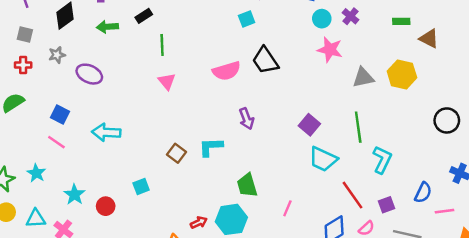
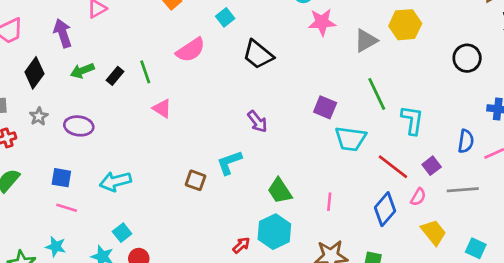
black rectangle: (144, 16) -> (115, 76), moved
pink semicircle: (226, 71) -> (191, 50), moved
cyan square: (141, 186) -> (122, 233), moved

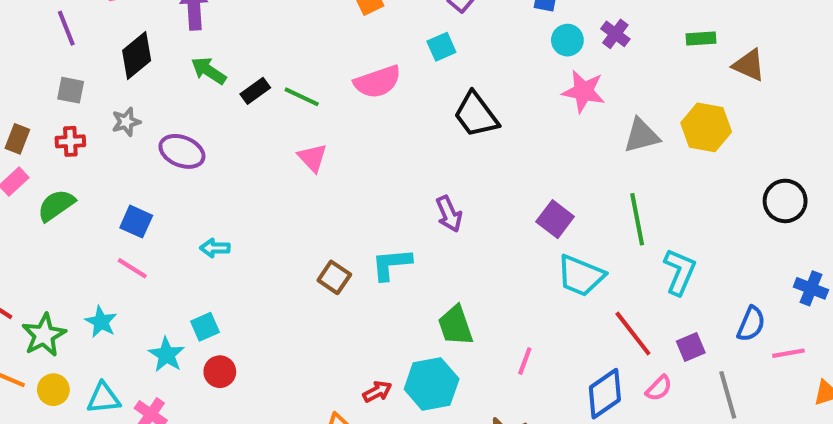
green arrow: (82, 71) -> (209, 71), turned 40
green line: (145, 72) -> (302, 97), turned -60
cyan arrow: (115, 181) -> (215, 248), size x0.6
gray line: (463, 190) -> (728, 395), turned 64

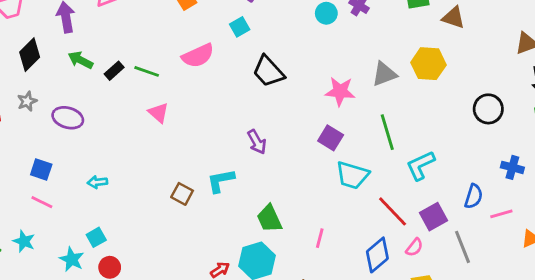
pink star: (583, 91) -> (340, 91), moved
cyan L-shape: (680, 272) -> (420, 165), turned -132
purple square: (691, 347) -> (433, 217), size x1.4

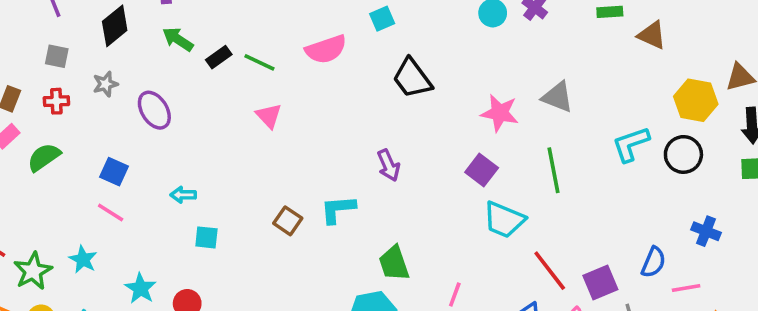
yellow hexagon: (428, 64) -> (696, 100), moved
gray triangle: (384, 74) -> (558, 97), turned 36
purple ellipse: (68, 118) -> (154, 110), turned 36
cyan L-shape: (420, 165) -> (631, 144), moved
cyan square: (96, 237) -> (206, 237), moved, turned 30

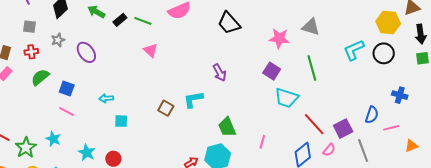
green semicircle: (44, 157) -> (40, 77), moved

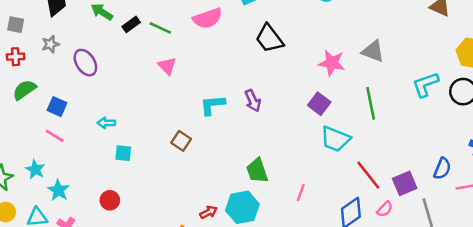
cyan L-shape: (193, 99) -> (213, 105), moved
cyan star: (87, 152) -> (58, 190), moved

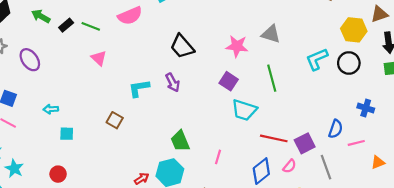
black trapezoid: (269, 39) -> (182, 46), moved
red line: (368, 175) -> (274, 138), turned -36

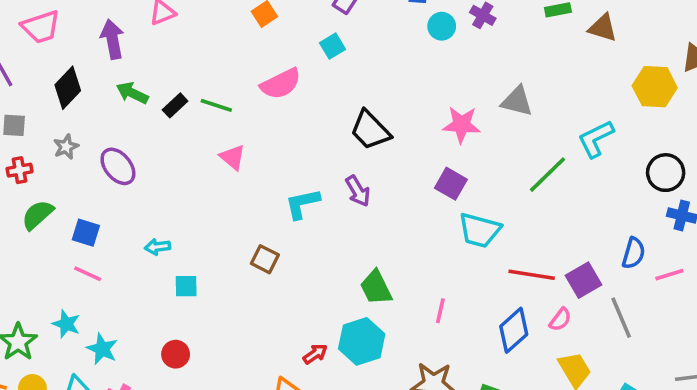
black circle: (349, 63) -> (666, 173), moved
green line: (272, 78) -> (547, 175), moved, turned 64

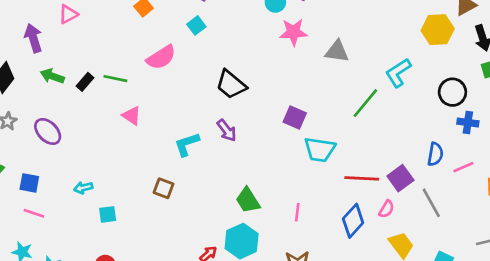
pink star: (462, 125) -> (293, 32), moved

